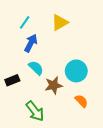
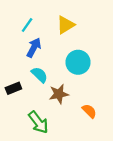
cyan circle: (76, 71) -> (78, 62), moved

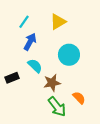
green arrow: (38, 122) -> (57, 107), moved

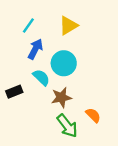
cyan circle: (69, 55) -> (64, 63), moved

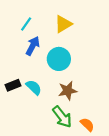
cyan semicircle: (41, 77) -> (34, 87), moved
brown star: (61, 97) -> (68, 91), moved
orange semicircle: (93, 115) -> (87, 125), moved

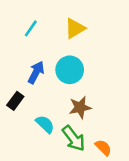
blue arrow: (33, 46) -> (36, 72), moved
black rectangle: (13, 85) -> (15, 101), turned -32
cyan semicircle: (34, 87) -> (45, 124), moved

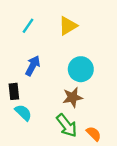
cyan circle: (70, 70) -> (81, 69), moved
black rectangle: (15, 101) -> (14, 91), turned -42
cyan semicircle: (45, 124) -> (23, 113), moved

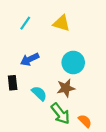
yellow triangle: (68, 26) -> (61, 23), turned 48
blue arrow: (33, 66) -> (30, 59), turned -144
cyan semicircle: (23, 113) -> (39, 93), moved

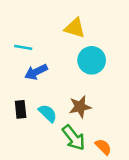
cyan line: (25, 23) -> (23, 47), moved, turned 64
cyan circle: (73, 63) -> (92, 60), moved
black rectangle: (13, 83) -> (21, 109), moved

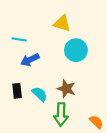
brown star: (80, 107) -> (66, 89), turned 30
green arrow: (74, 138) -> (61, 114), turned 40
orange semicircle: (103, 147) -> (96, 122), moved

